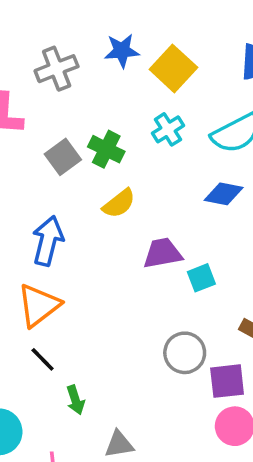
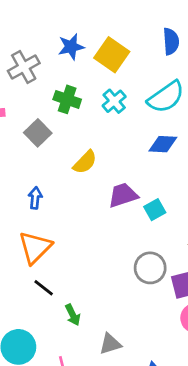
green cross: (106, 149) -> (67, 99), moved
blue arrow: (48, 241) -> (35, 198), size x0.6

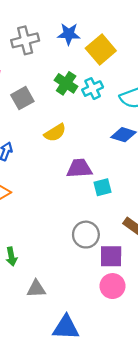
green cross: (67, 99) -> (66, 83), moved

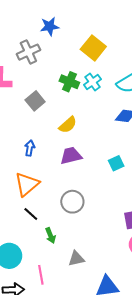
blue star: (69, 34) -> (50, 26), moved
purple trapezoid: (79, 168) -> (71, 156), moved
gray circle: (86, 235) -> (72, 202), moved

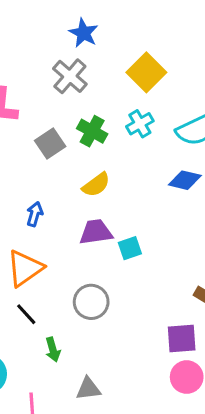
blue star: (50, 26) -> (84, 33), turned 30
gray cross: (28, 52) -> (70, 76), moved, turned -30
green cross: (69, 82) -> (92, 131), moved
cyan square: (116, 163) -> (130, 248), moved

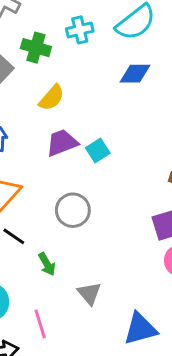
cyan cross: (140, 124) -> (80, 30), turned 30
gray triangle: (88, 389) -> (89, 293), turned -50

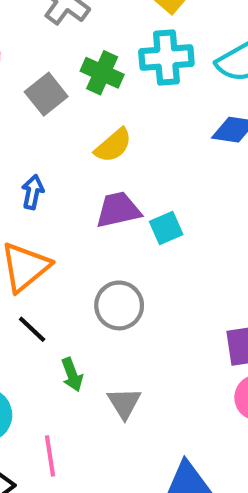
cyan cross: (80, 30) -> (166, 58), size x1.4
gray triangle: (89, 293) -> (124, 403), moved

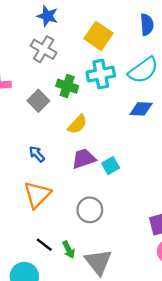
blue arrow: (33, 192) -> (37, 154), turned -48
black line: (32, 329) -> (44, 245), moved
gray triangle: (124, 403) -> (98, 262), size x1.5

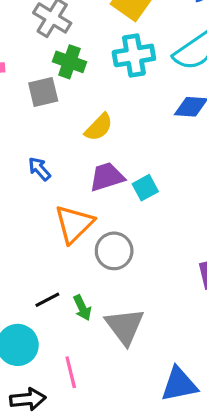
green cross: (67, 86) -> (70, 62), moved
gray square: (38, 101) -> (43, 92), turned 30
orange triangle: (37, 195) -> (74, 224), moved
black line: (44, 245) -> (47, 300), turned -66

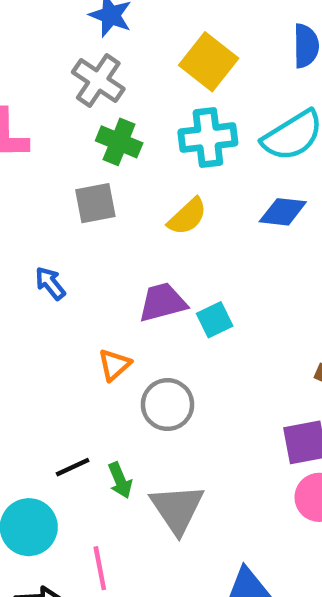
gray square: (43, 92) -> (95, 203), moved
yellow semicircle: (99, 127) -> (187, 216), moved
blue arrow: (39, 169) -> (50, 283), moved
orange triangle: (74, 224) -> (114, 365), size x0.6

